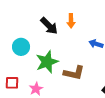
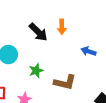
green star: (47, 62) -> (36, 71), size x0.6

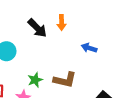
green star: (36, 71) -> (35, 80), moved

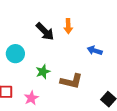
green star: (35, 80) -> (43, 72), moved

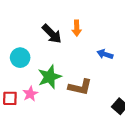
green star: (43, 72) -> (50, 77), size x1.5
pink star: (31, 98) -> (30, 94), moved

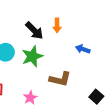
green star: (50, 77) -> (32, 56), moved
pink star: (30, 94) -> (30, 98), moved

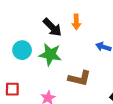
green star: (32, 56) -> (50, 54), turned 30

